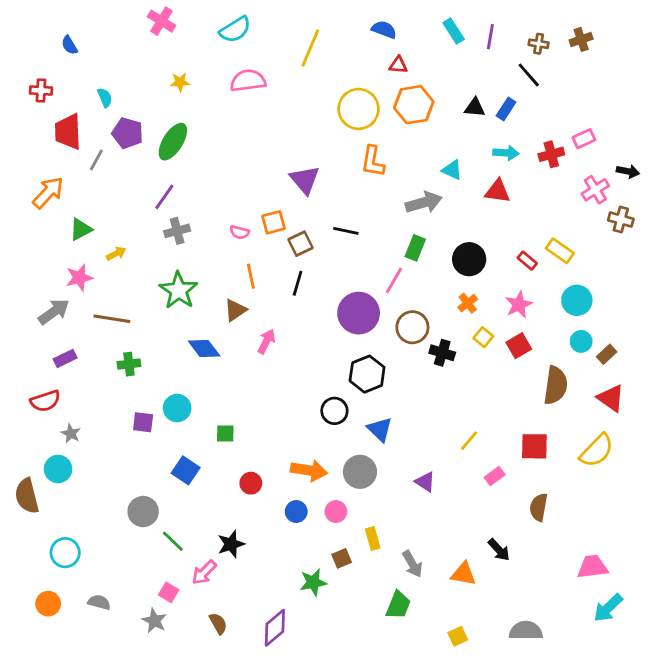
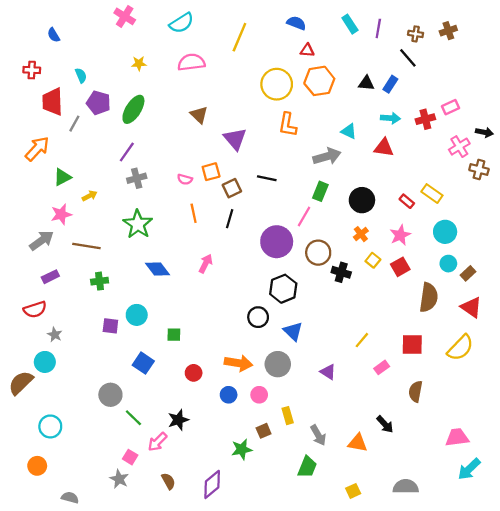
brown triangle: (235, 310) -> (199, 115), moved, turned -42
brown semicircle: (27, 496) -> (21, 383), turned 60
gray semicircle: (99, 602) -> (70, 498), moved

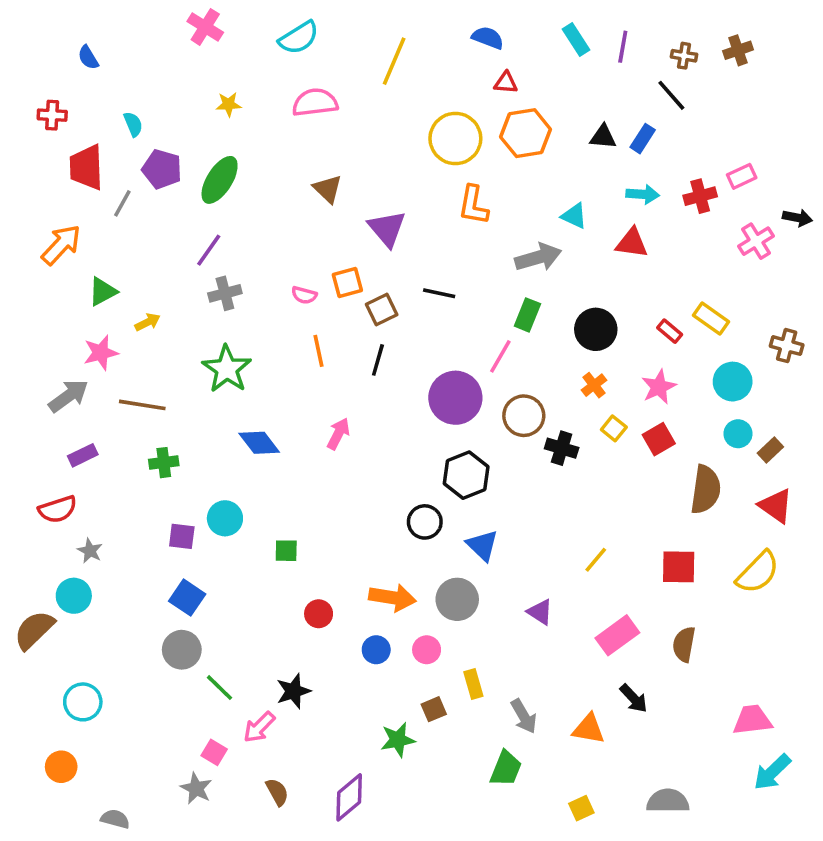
brown cross: (479, 169) -> (787, 346), moved
blue square: (143, 363) -> (187, 598), moved
pink rectangle: (382, 367) -> (617, 635), moved, size x1.6

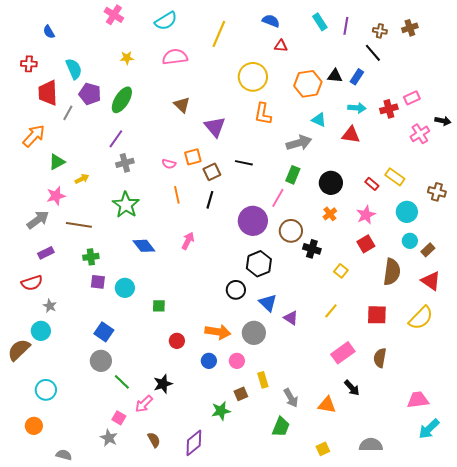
cyan semicircle: (133, 124) -> (74, 69), size x1.5
orange hexagon: (526, 133) -> (308, 84), moved
yellow square: (614, 428) -> (341, 271), moved
purple square: (182, 536) -> (98, 282), moved
purple triangle: (540, 612) -> (291, 318), moved

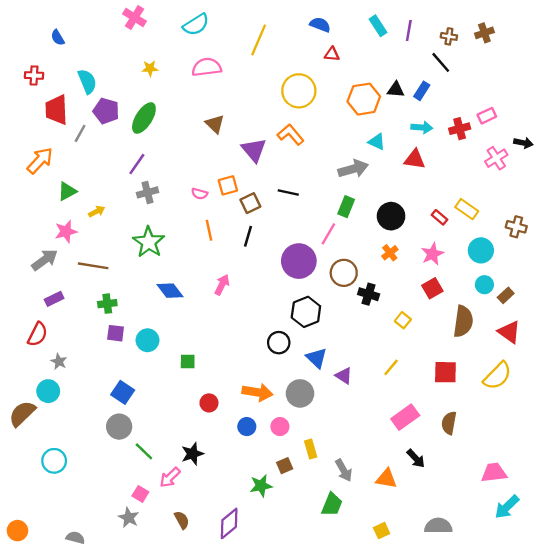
orange L-shape: (263, 114) -> (291, 135), moved, turned 130
red semicircle: (32, 283) -> (38, 334), turned -45
orange circle: (34, 426) -> (17, 531), moved

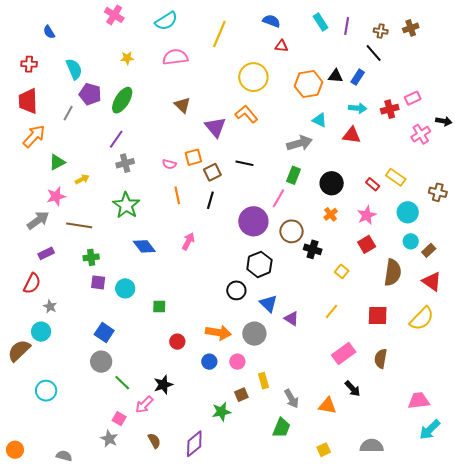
red trapezoid: (56, 110) -> (28, 101), moved

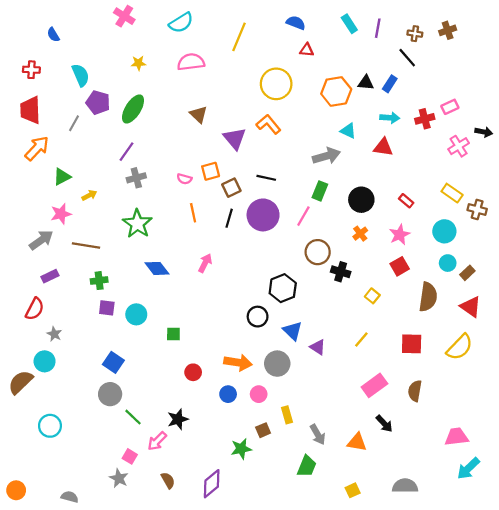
yellow rectangle: (396, 177) -> (452, 193), moved
purple circle: (253, 221) -> (263, 215), moved

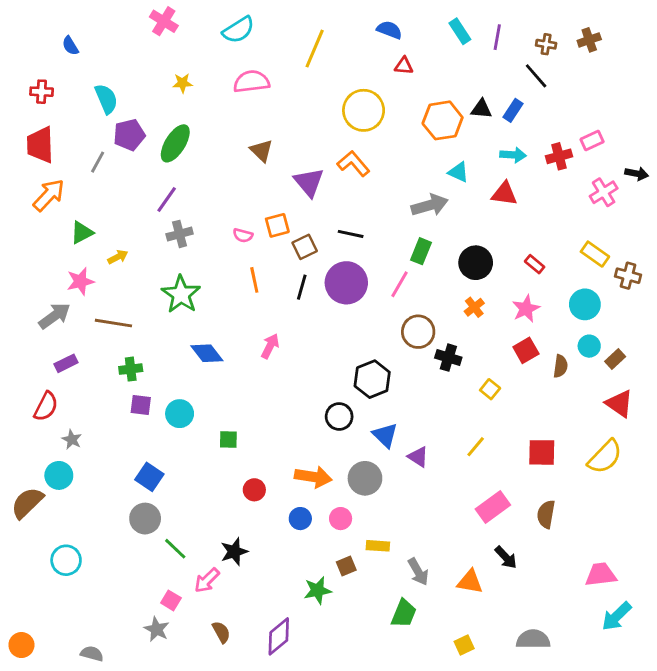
purple pentagon: (98, 102) -> (129, 135), turned -30
brown semicircle: (428, 297) -> (560, 366), moved, size x0.6
yellow rectangle: (287, 415) -> (378, 546), turned -70

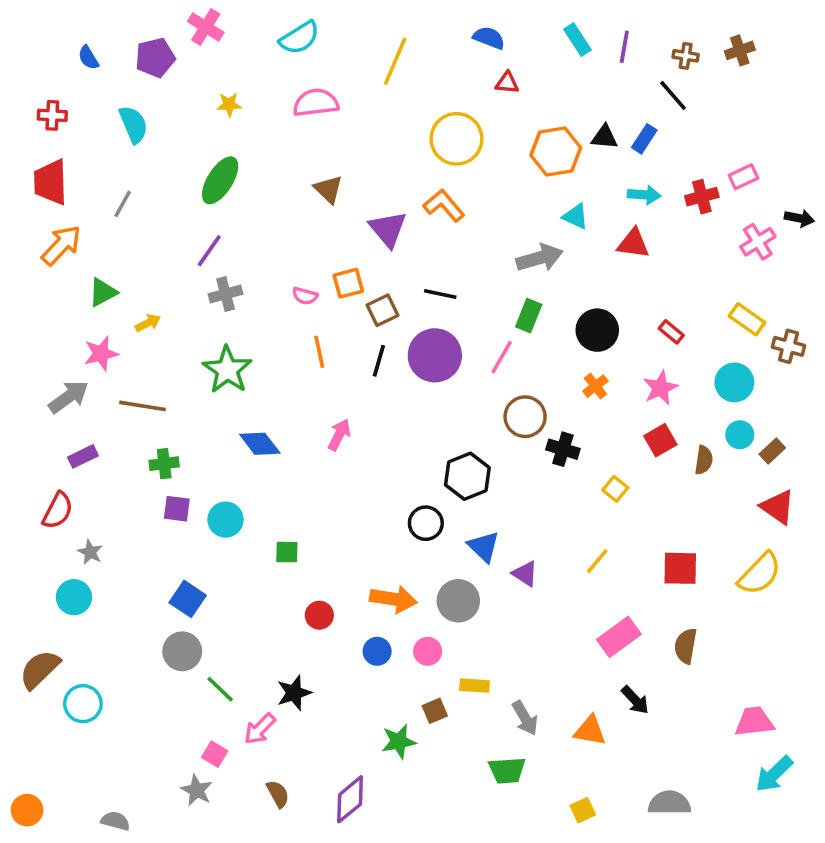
purple pentagon: (129, 135) -> (155, 58), moved
brown semicircle: (27, 503) -> (40, 669), moved
green trapezoid: (404, 613) -> (507, 770), turned 64

